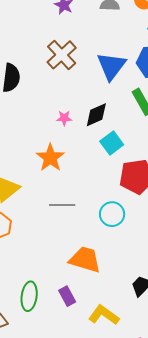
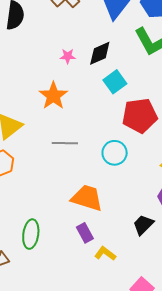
purple rectangle: (67, 296) -> (85, 233), moved
yellow L-shape: (104, 315) -> (105, 254), size x0.7

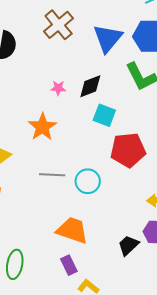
cyan square: (115, 82) -> (104, 115), turned -35
cyan circle: (115, 153) -> (88, 181), moved
black trapezoid: (143, 225) -> (128, 245), moved

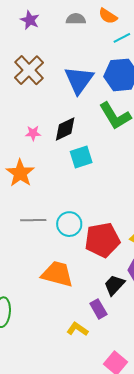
cyan square: (104, 115) -> (81, 157), turned -35
red pentagon: (128, 150) -> (102, 240), moved
purple rectangle: (69, 265) -> (98, 309), moved

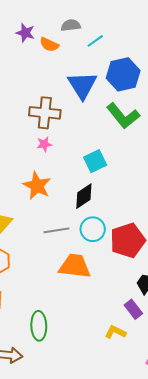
orange semicircle: (108, 16) -> (49, 45), moved
cyan line: (122, 38) -> (95, 41), moved
brown cross: (29, 70) -> (45, 113), moved, turned -32
black diamond: (65, 129) -> (84, 196), moved
orange trapezoid: (57, 274) -> (75, 266), moved

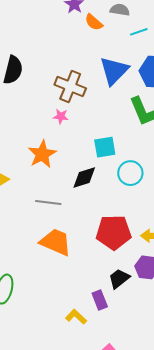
cyan circle: (93, 229) -> (130, 173), moved

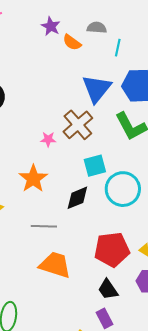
cyan line: (139, 32) -> (118, 48), turned -54
brown cross: (70, 86) -> (78, 125), moved, turned 32
cyan circle: (130, 173) -> (123, 189), size x1.4
black trapezoid: (119, 279) -> (108, 289), moved, turned -80

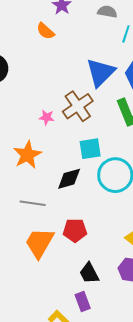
orange semicircle: (72, 42) -> (45, 31), moved
red pentagon: (112, 250) -> (75, 230), moved, size x0.7
orange trapezoid: (55, 265) -> (39, 243), turned -84

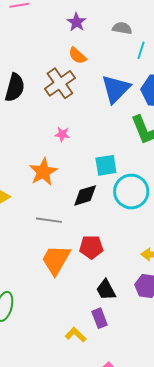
orange semicircle: (45, 31) -> (77, 56), moved
brown cross: (78, 106) -> (60, 83), moved

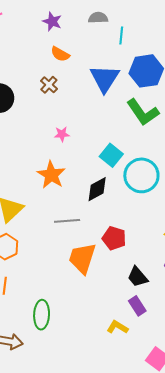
brown cross: (60, 83) -> (49, 85), size x0.6
cyan square: (106, 165) -> (111, 155), turned -30
red pentagon: (91, 247) -> (114, 238), turned 30

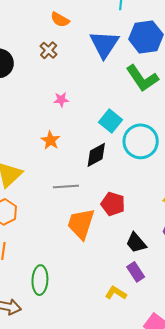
orange star: (51, 175) -> (50, 140), size x0.7

